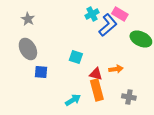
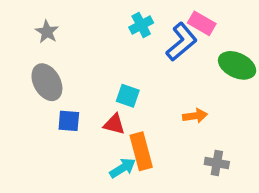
cyan cross: (92, 14) -> (141, 25), moved
red triangle: (96, 74) -> (114, 124), moved
orange rectangle: (97, 90) -> (141, 151), moved

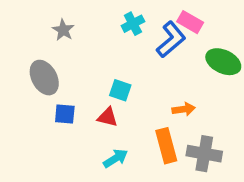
gray star: (47, 32) -> (63, 30), moved
orange rectangle: (141, 151) -> (166, 146), moved
gray cross: (217, 163) -> (204, 154), size x1.5

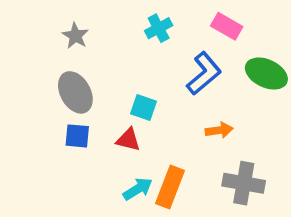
blue L-shape: (171, 39) -> (204, 74), moved
gray ellipse: (44, 78) -> (75, 92), moved
orange rectangle: (166, 146) -> (170, 187), moved, turned 36

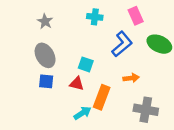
pink rectangle: (227, 26) -> (136, 16), turned 36
cyan cross: (159, 28) -> (95, 17), turned 35
orange rectangle: (170, 187) -> (102, 97), moved

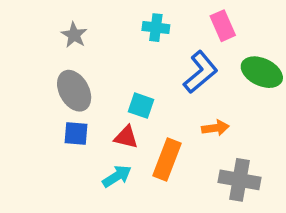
cyan arrow: (82, 113) -> (117, 176), moved

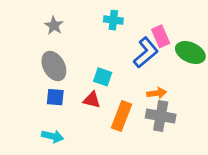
pink rectangle: (223, 26) -> (161, 36), moved
cyan arrow: (117, 176) -> (53, 136), moved, turned 45
gray cross: (239, 180) -> (161, 116), moved

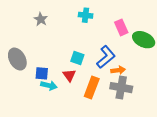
blue L-shape: (146, 52) -> (106, 57), moved
gray ellipse: (54, 66) -> (17, 59), moved
red triangle: (92, 100) -> (69, 75), turned 40
cyan arrow: (53, 136) -> (49, 85), moved

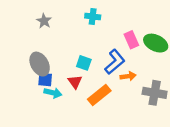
pink rectangle: (121, 27) -> (131, 40), moved
gray ellipse: (17, 59) -> (40, 64), moved
orange rectangle: (92, 88) -> (99, 95), turned 30
gray cross: (121, 88) -> (155, 93), moved

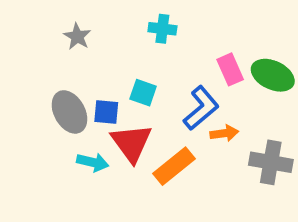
cyan square: (84, 63) -> (143, 93), moved
blue square: (45, 80) -> (106, 112), moved
red triangle: (75, 82) -> (131, 143), size x1.6

